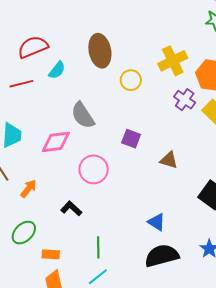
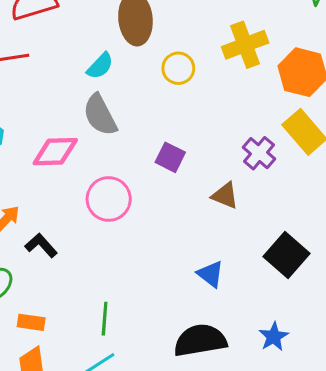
cyan semicircle: (57, 70) -> (100, 66), moved
purple cross: (185, 100) -> (259, 153), moved
black L-shape: (71, 208) -> (41, 245), moved
blue triangle: (157, 222) -> (210, 274), moved

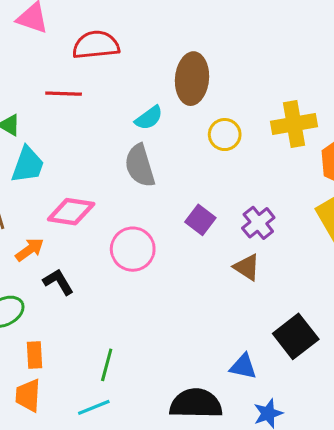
pink diamond: (55, 152) -> (71, 212), moved
purple cross: (259, 153) -> (258, 223), moved
blue triangle: (210, 274) -> (243, 367), moved, turned -36
orange rectangle: (31, 322) -> (34, 355), turned 68

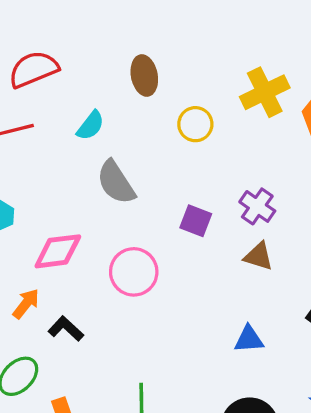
brown ellipse: (192, 79) -> (144, 75), size x0.7
cyan semicircle: (149, 118) -> (90, 126), moved
blue triangle: (243, 367) -> (249, 339), moved

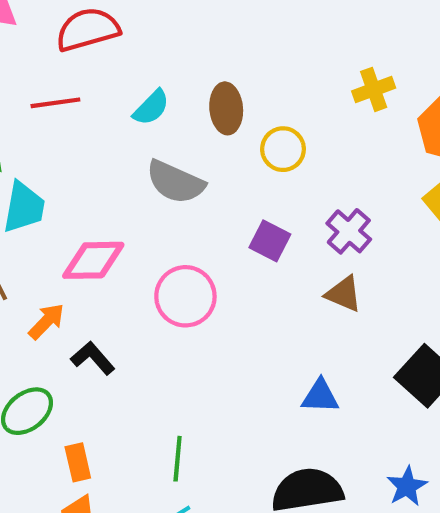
brown ellipse: (144, 75) -> (226, 108), moved
yellow cross: (265, 92) -> (374, 89), size x0.7
yellow circle: (195, 124) -> (283, 149), moved
gray semicircle: (116, 182) -> (175, 182), turned -39

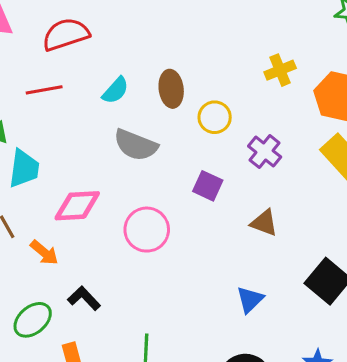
purple cross: (349, 231) -> (265, 152), moved
orange arrow: (46, 321) -> (44, 253), turned 88
black L-shape: (93, 358) -> (84, 298), moved
blue triangle: (320, 396) -> (250, 300), turned -44

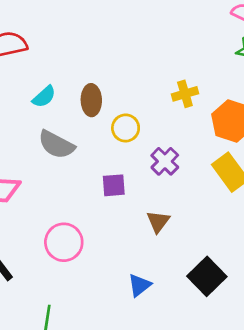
purple square: (208, 186) -> (114, 185), turned -35
brown triangle: (264, 223) -> (158, 222), turned 40
pink circle: (147, 230) -> (64, 242), moved

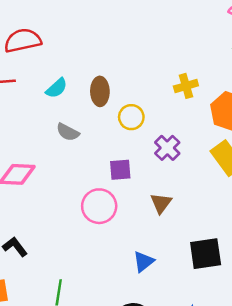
gray semicircle: (56, 145) -> (68, 132), size x0.7
pink circle: (64, 242) -> (99, 206), moved
black square: (207, 276) -> (206, 254), turned 36

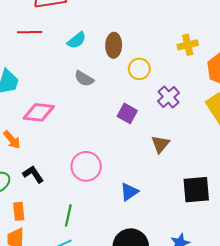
purple square: (120, 170) -> (127, 113), turned 30
pink circle: (99, 206) -> (86, 166), moved
blue triangle: (144, 261) -> (129, 192), moved

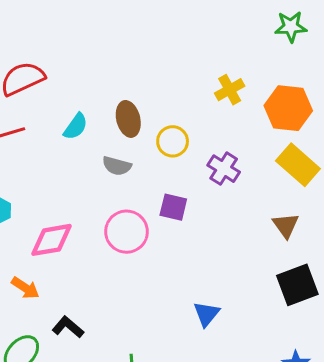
gray semicircle: (84, 79) -> (117, 166), moved
brown triangle: (160, 144) -> (286, 225), moved
pink circle: (86, 166) -> (127, 232), moved

